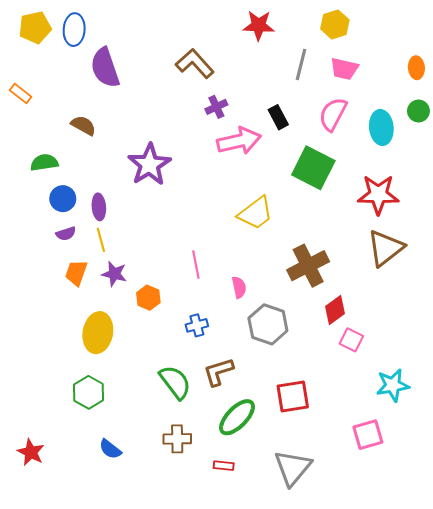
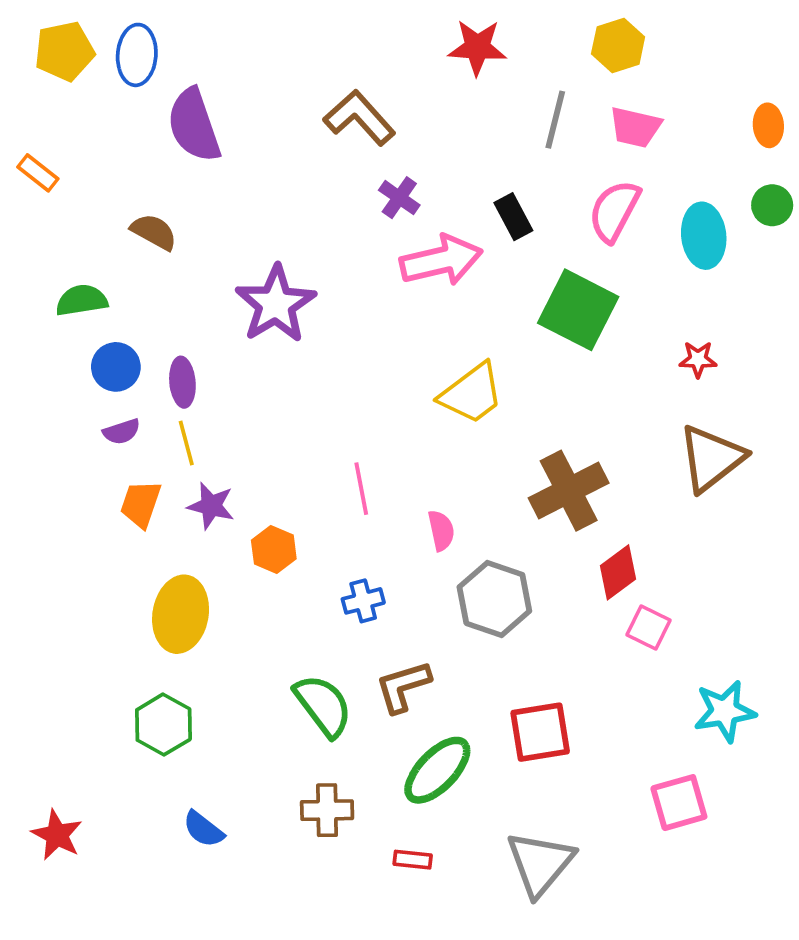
purple cross: (216, 107) -> (399, 198), turned -30
red star: (378, 195) -> (698, 359), size x0.5

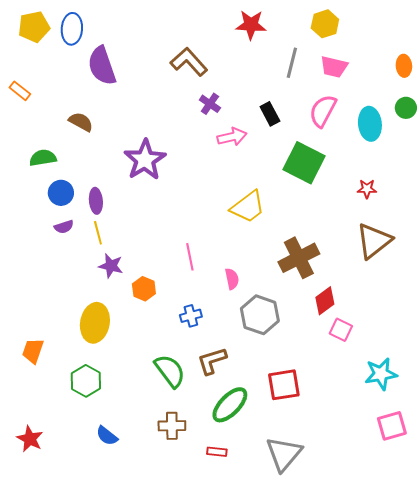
pink arrow: (441, 260) -> (232, 137), size x0.7
orange trapezoid: (141, 504) -> (33, 351), moved
pink square: (679, 803) -> (392, 426), moved

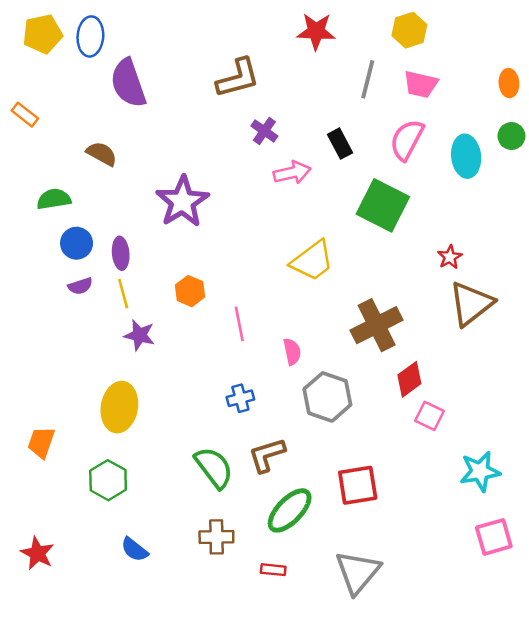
brown L-shape: (189, 62) -> (238, 78), turned 117
red star: (367, 189) -> (450, 257), moved, turned -30
orange hexagon: (144, 289) -> (190, 291), moved

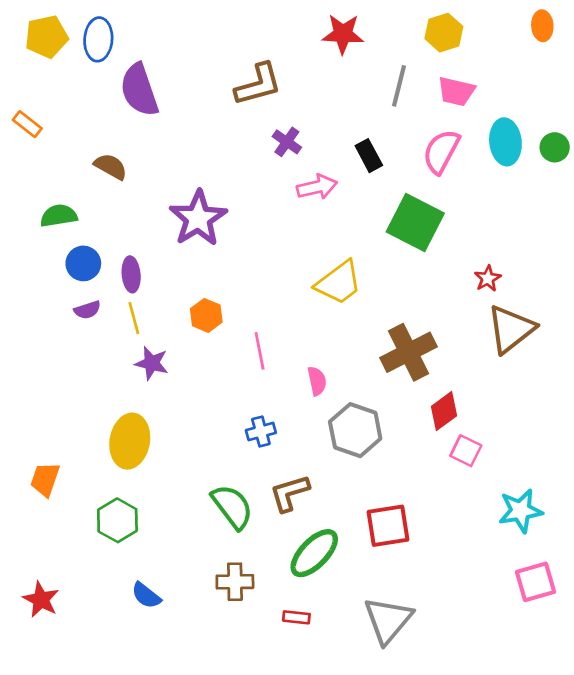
orange ellipse: (509, 83) -> (542, 26), moved
cyan ellipse: (466, 156) -> (505, 142), moved

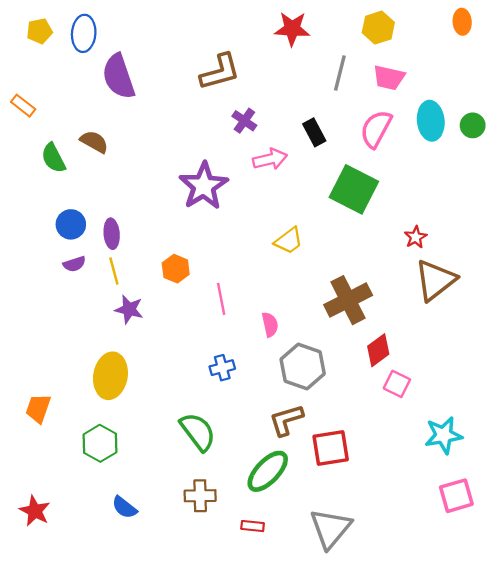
yellow pentagon: (46, 37) -> (39, 31), size x0.7
green semicircle: (59, 216) -> (53, 158), moved, turned -108
purple star: (198, 218) -> (204, 186), moved
yellow trapezoid: (339, 283) -> (289, 241), size x0.7
brown L-shape: (290, 493) -> (286, 420), moved

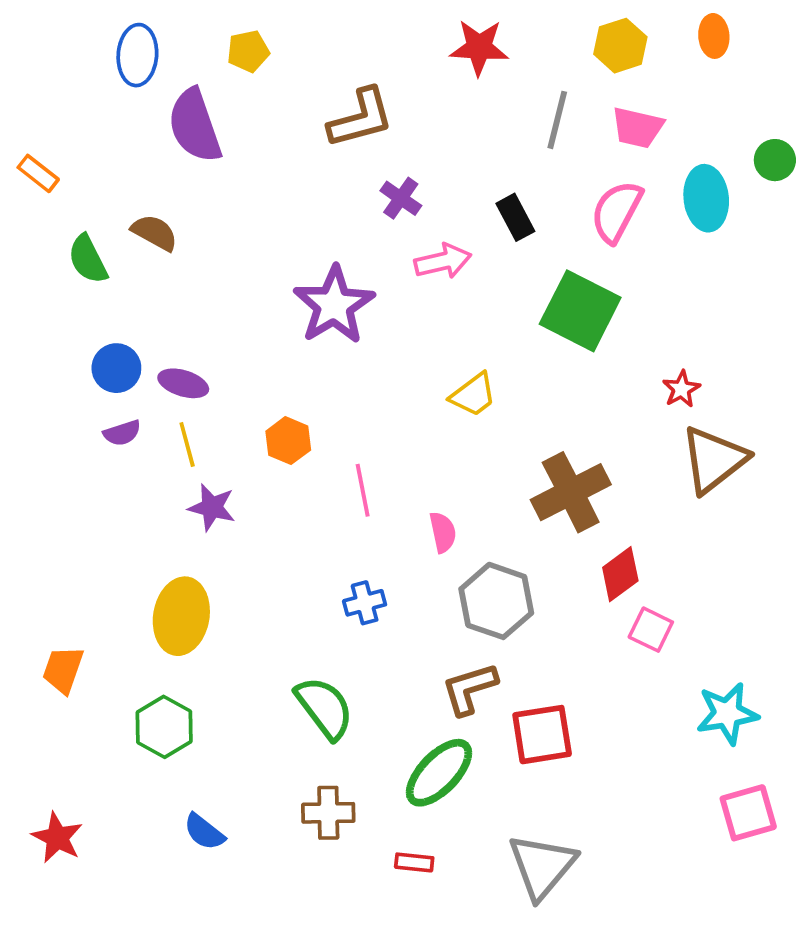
orange ellipse: (462, 22) -> (714, 36), moved
yellow pentagon: (39, 31) -> (248, 51), moved
green circle: (473, 125) -> (775, 160), moved
purple ellipse: (112, 234) -> (183, 383), turned -68

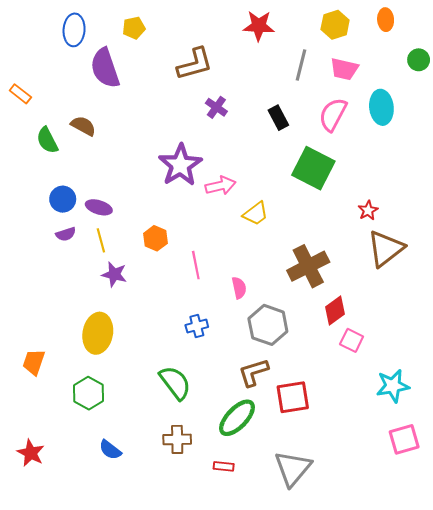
green circle: (775, 160) -> (419, 60), moved
pink arrow: (443, 261) -> (221, 186), moved

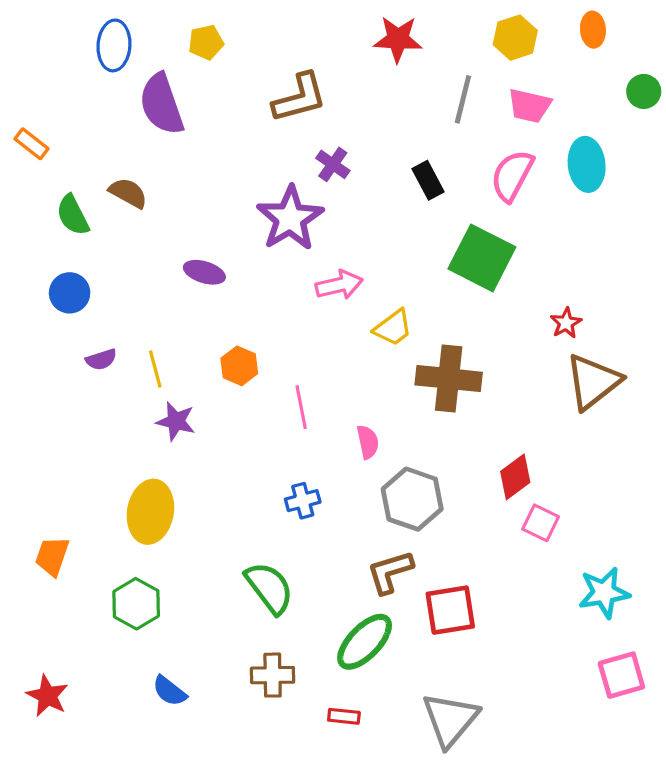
purple star: (180, 165) -> (290, 218), moved
blue circle: (63, 199) -> (70, 293), moved
purple ellipse: (99, 207) -> (204, 272), moved
brown cross: (308, 266) -> (449, 379), moved, turned 33

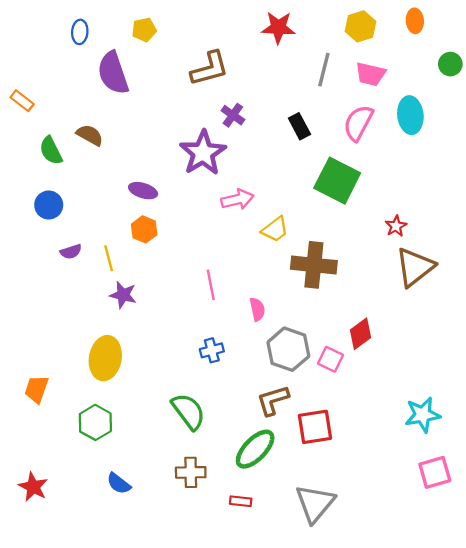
blue ellipse: (114, 45) -> (80, 32), size x0.7
orange hexagon: (239, 366) -> (144, 229), moved
pink square: (541, 523) -> (331, 359), moved

